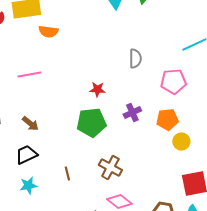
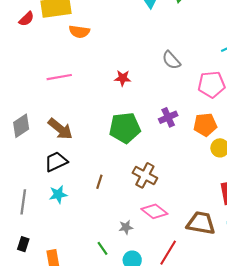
gray semicircle: (135, 58) -> (171, 60), turned 138
red star: (97, 90) -> (123, 78), moved
brown arrow: (30, 124) -> (60, 129), size x1.4
brown line: (67, 174) -> (99, 182), turned 32

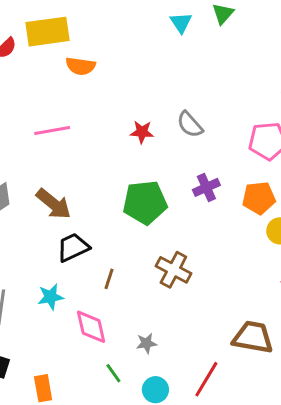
gray semicircle: (171, 60) -> (190, 124), moved
black trapezoid: (56, 162) -> (73, 247), moved
pink diamond: (154, 211) -> (91, 327), moved, turned 40

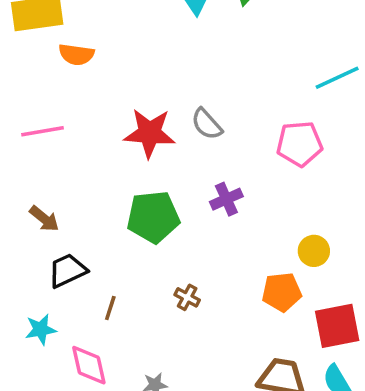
red star: (142, 132) -> (150, 133), size x1.8
orange pentagon: (259, 198) -> (282, 292), moved
brown arrow: (54, 204) -> (44, 219), size x0.7
brown cross: (173, 270) -> (187, 297), size x0.6

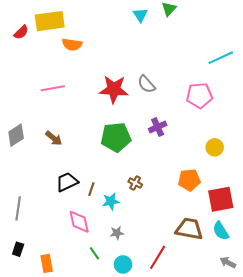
yellow circle: (314, 251) -> (215, 147), moved
black trapezoid: (67, 271) -> (67, 182), moved
cyan star: (41, 329) -> (111, 201), moved

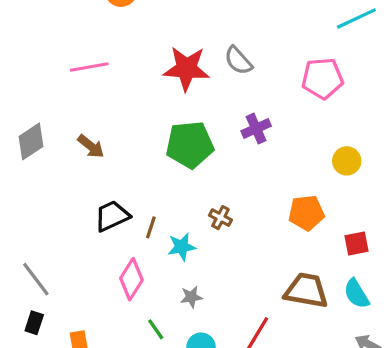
red square: (221, 199) -> (356, 243), size x0.6
gray line: (18, 208) -> (36, 279), moved, turned -45
pink diamond: (79, 222) -> (131, 279), turned 45

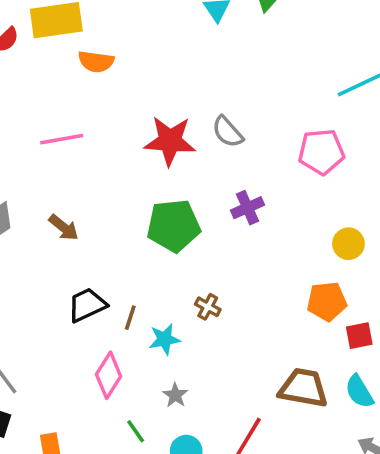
orange pentagon: (306, 213) -> (327, 301), moved
gray star: (191, 297) -> (175, 395), turned -30

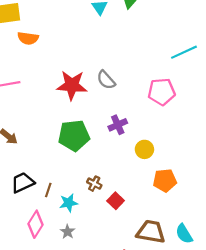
yellow circle: (348, 244) -> (144, 149), moved
red square: (359, 336) -> (116, 201), moved, turned -35
gray star: (175, 395) -> (68, 232), moved

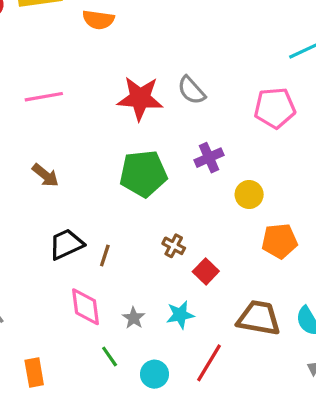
orange semicircle: (28, 38) -> (98, 20), moved
cyan star: (69, 203) -> (180, 315), moved
pink diamond: (35, 224) -> (86, 307), turned -40

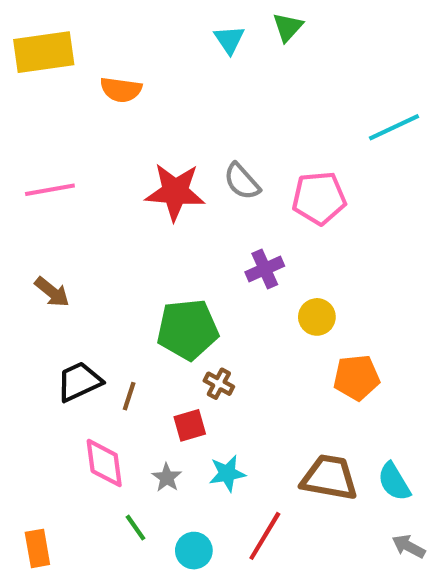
pink pentagon: (275, 108) -> (319, 198), moved
green pentagon: (143, 174) -> (188, 329), moved
red square: (206, 271) -> (190, 425), moved, turned 30

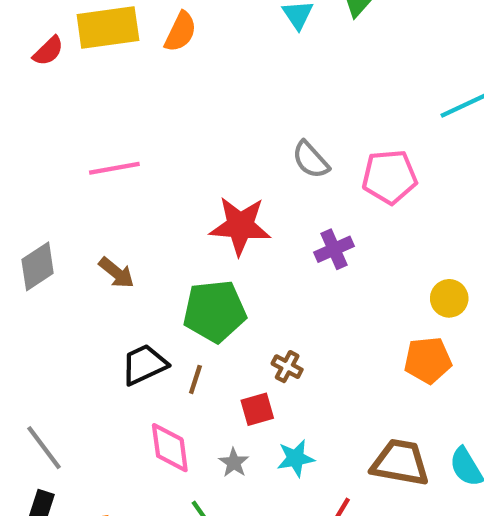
orange semicircle: (121, 90) -> (180, 32), moved, turned -72
red star: (175, 192) -> (240, 226), moved
yellow circle: (317, 317) -> (449, 298), moved
green pentagon: (188, 329) -> (215, 311), moved

